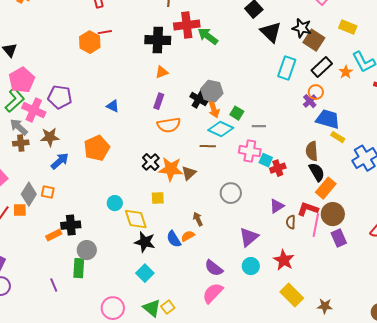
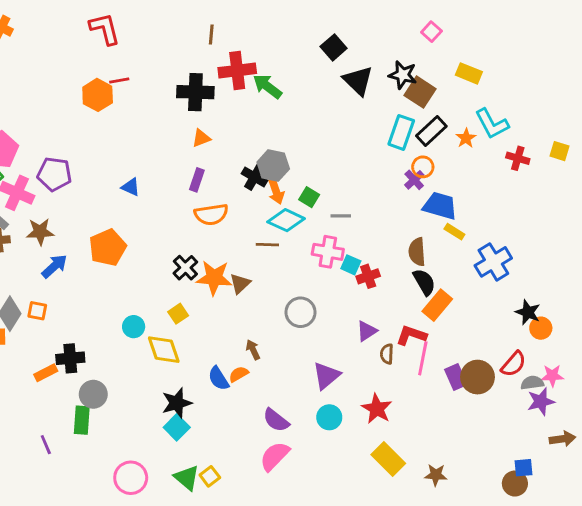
cyan rectangle: (287, 68) -> (401, 132), moved
yellow square: (158, 198) -> (178, 314), moved, turned -32
brown circle: (333, 214) -> (477, 377), moved
black star: (145, 242) -> (177, 403), moved, turned -30

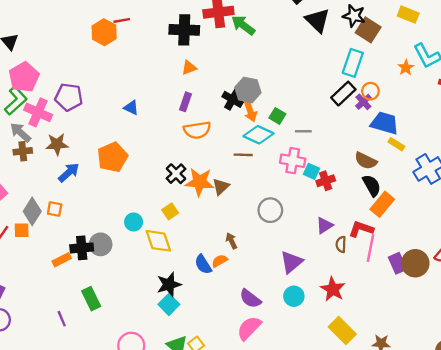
black rectangle: (431, 131) -> (343, 94), moved
brown semicircle: (417, 252) -> (366, 161), turned -60
gray circle: (93, 394) -> (101, 244), moved
green rectangle: (82, 420) -> (91, 299), turned -30

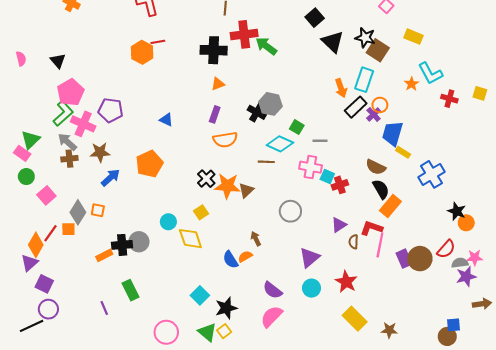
orange arrow: (250, 111) -> (341, 88), moved
blue trapezoid: (385, 123) -> (393, 133), turned -90
black star: (169, 284) -> (226, 308), moved

